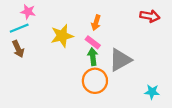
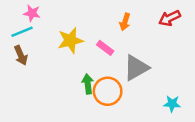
red arrow: (150, 16) -> (170, 18), turned 144
orange arrow: (96, 23) -> (125, 22), moved
green arrow: (93, 57) -> (88, 84), moved

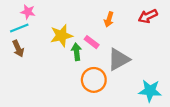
green arrow: (88, 84) -> (77, 52), moved
cyan star: (172, 104) -> (150, 91), size x1.5

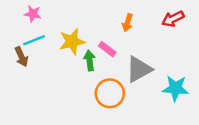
cyan line: (19, 28) -> (34, 40), moved
cyan star: (150, 91) -> (175, 88), moved

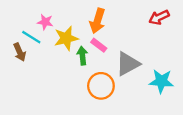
pink star: (33, 14) -> (45, 22), moved
orange arrow: (127, 23) -> (97, 21), moved, size x1.5
cyan line: (34, 40) -> (31, 37), turned 54

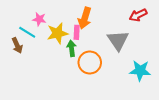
pink rectangle: (99, 45) -> (77, 32), moved, turned 56
gray triangle: (128, 64) -> (118, 40), moved, turned -35
orange circle: (101, 86) -> (90, 63), moved

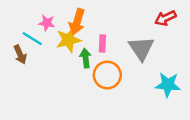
orange arrow: (85, 18) -> (77, 22), moved
pink rectangle: (77, 32) -> (102, 44), moved

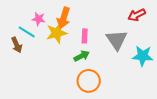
green arrow: (85, 58) -> (82, 56), moved, turned 70
orange circle: (107, 75) -> (89, 81), moved
cyan star: (168, 85) -> (143, 56), moved

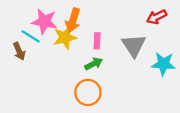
pink star: (39, 19) -> (44, 21), size x1.6
orange circle: (89, 81) -> (88, 92), moved

